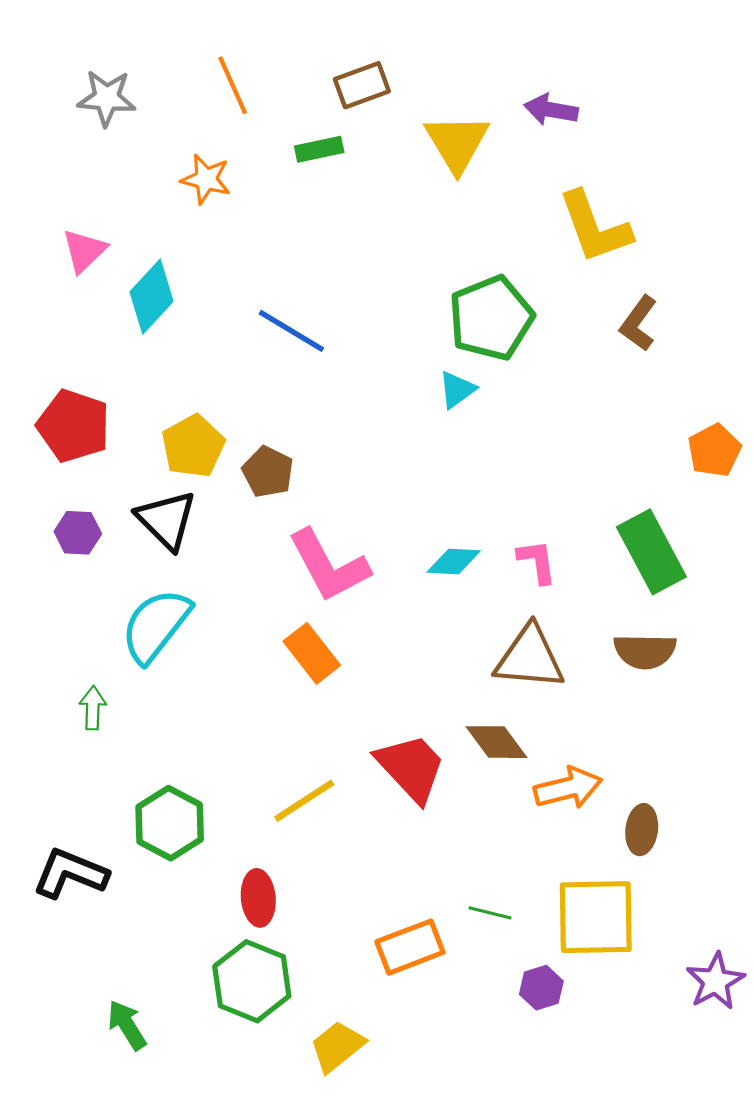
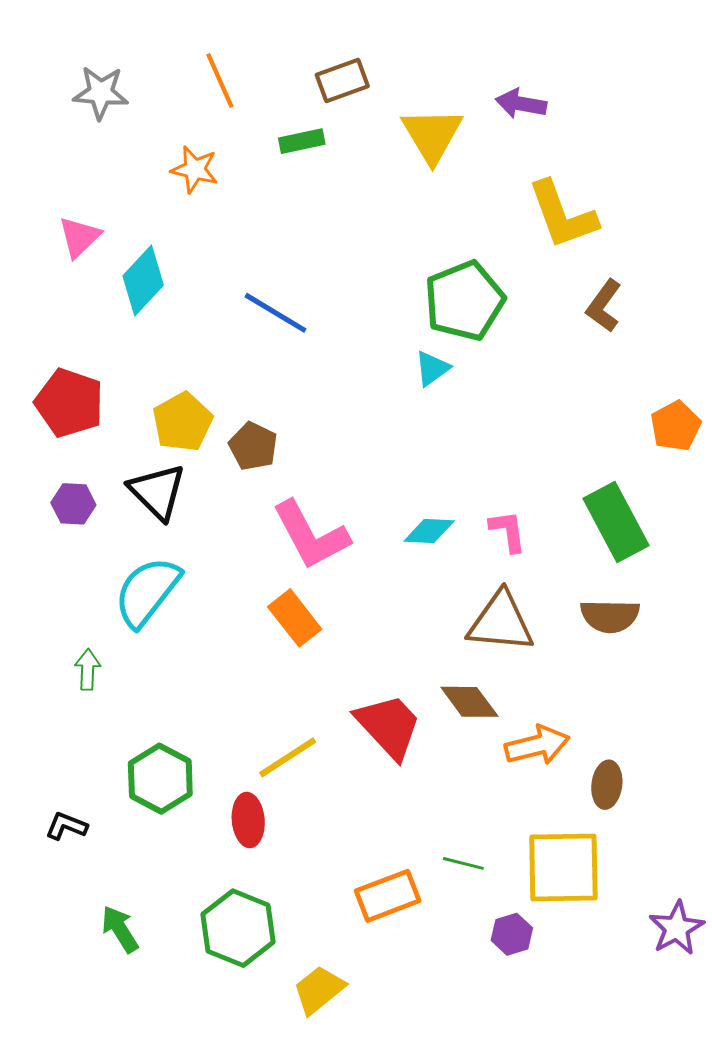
black L-shape: (70, 873) -> (66, 826), size x0.6
red ellipse: (258, 898) -> (248, 820), moved
green arrow: (127, 1025) -> (120, 929), moved

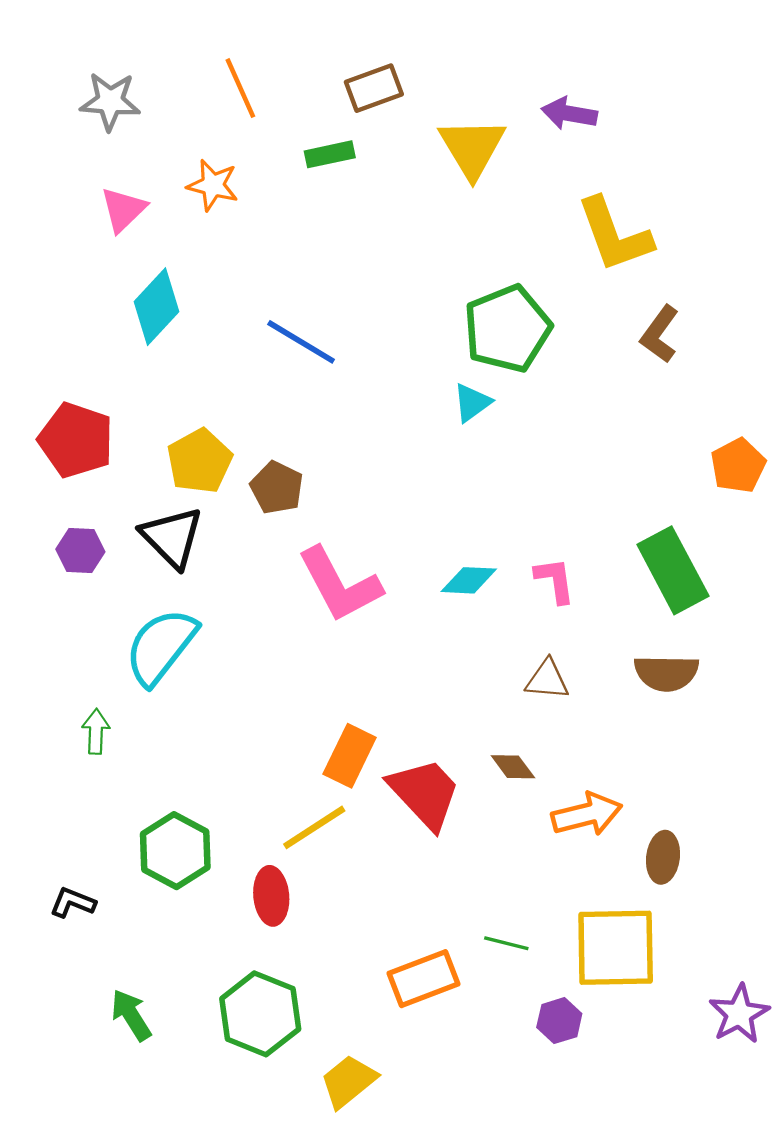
pink triangle: (79, 237) -> (123, 210), moved
orange rectangle: (295, 618) -> (350, 756), moved, turned 64
brown triangle: (501, 622) -> (547, 680), size x0.6
brown diamond: (469, 702) -> (513, 767), size x0.7

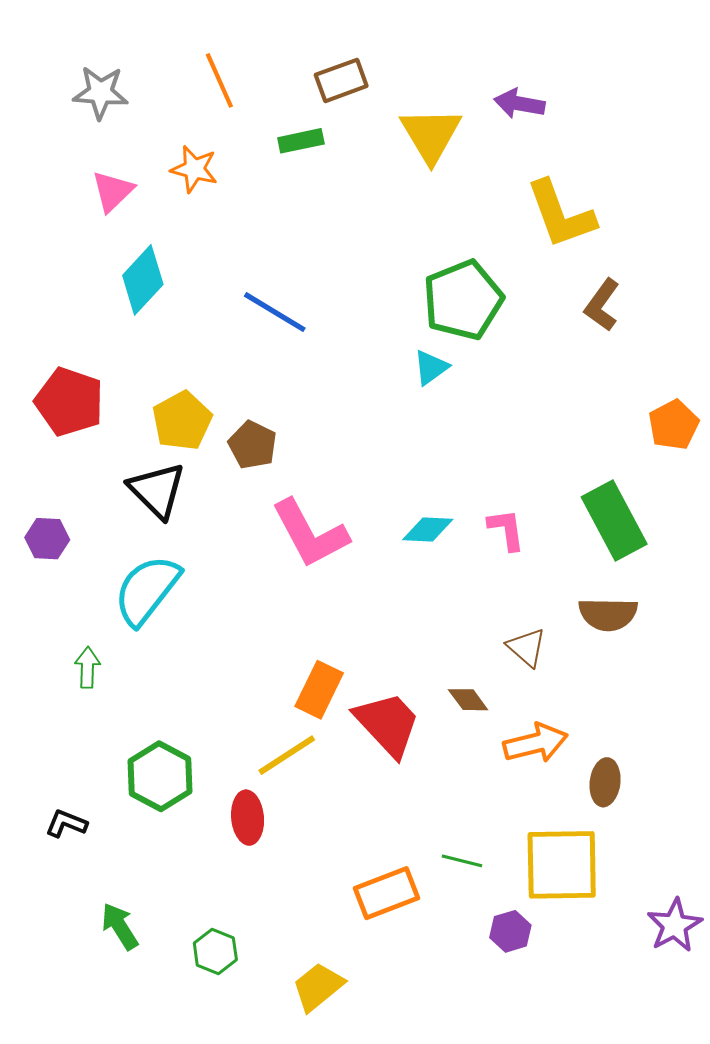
purple hexagon: (80, 550) -> (47, 539), moved
brown triangle: (547, 680) -> (526, 647), moved, turned 36
green hexagon: (260, 1014) -> (215, 951), moved, size x0.6

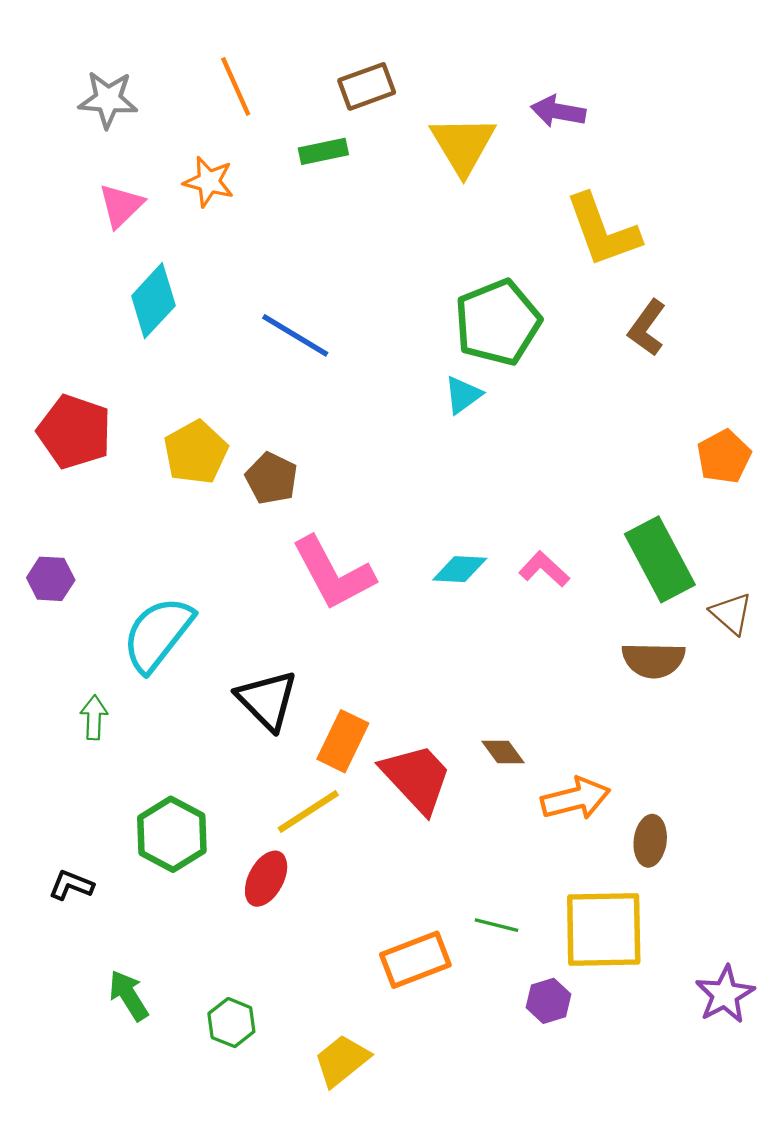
black triangle: (157, 490) -> (267, 700), moved
pink L-shape: (506, 530) -> (544, 569), turned -39
brown triangle: (526, 647) -> (731, 613), moved
red ellipse: (248, 818) -> (266, 879), turned 33

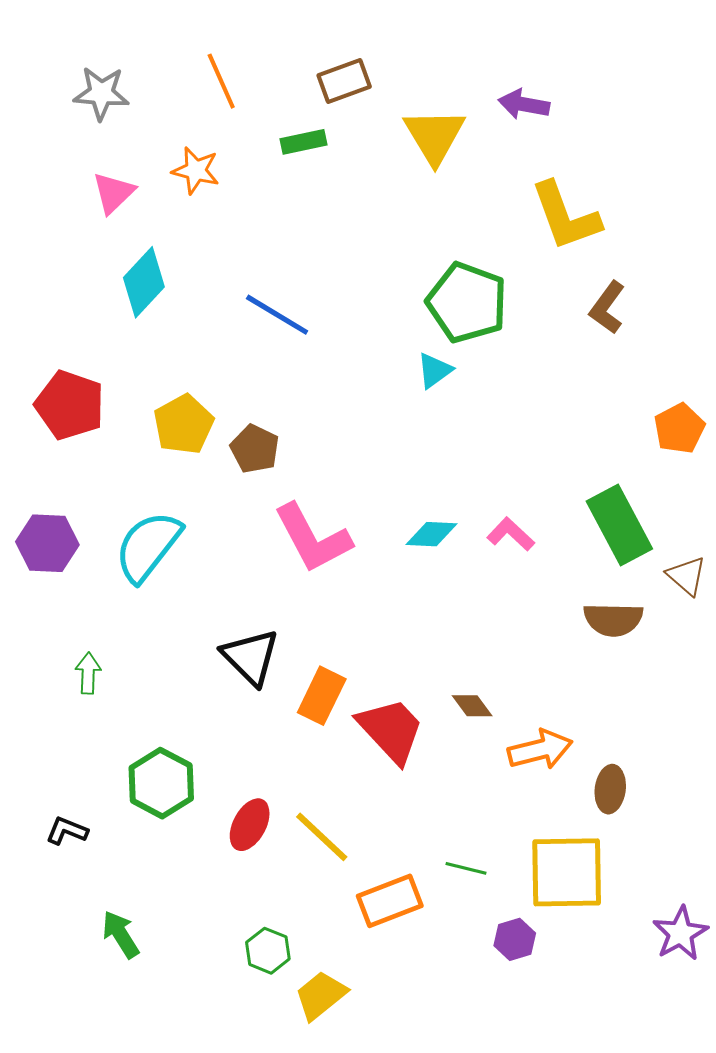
green pentagon: (498, 322) -> (467, 302), turned -30
purple hexagon: (51, 579) -> (47, 543), size x1.4
cyan semicircle: (158, 634) -> (148, 546), moved
yellow line: (308, 812) -> (322, 837), moved, turned 76
green hexagon: (231, 1023) -> (268, 951), moved

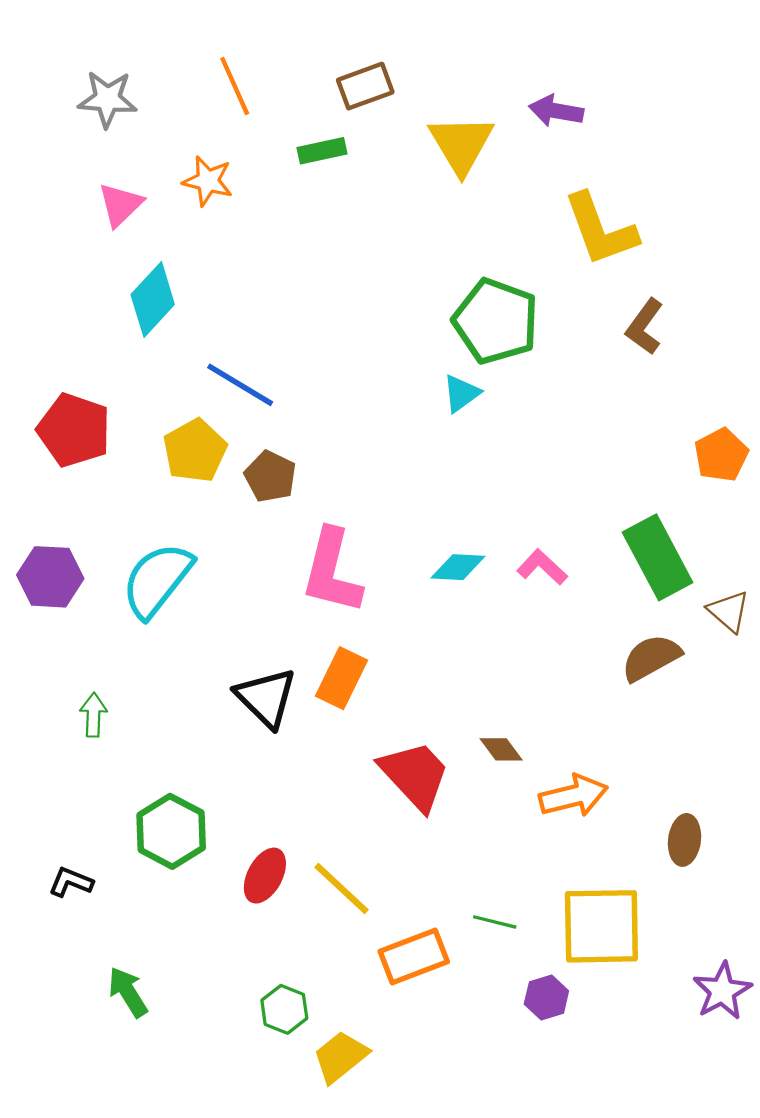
blue line: (277, 315) -> (240, 385), moved
pink L-shape: (313, 538) -> (332, 571), turned 42
brown semicircle: (613, 619) -> (651, 658), turned 150
orange rectangle: (322, 696) -> (341, 678), moved
brown ellipse: (610, 789) -> (684, 840), moved

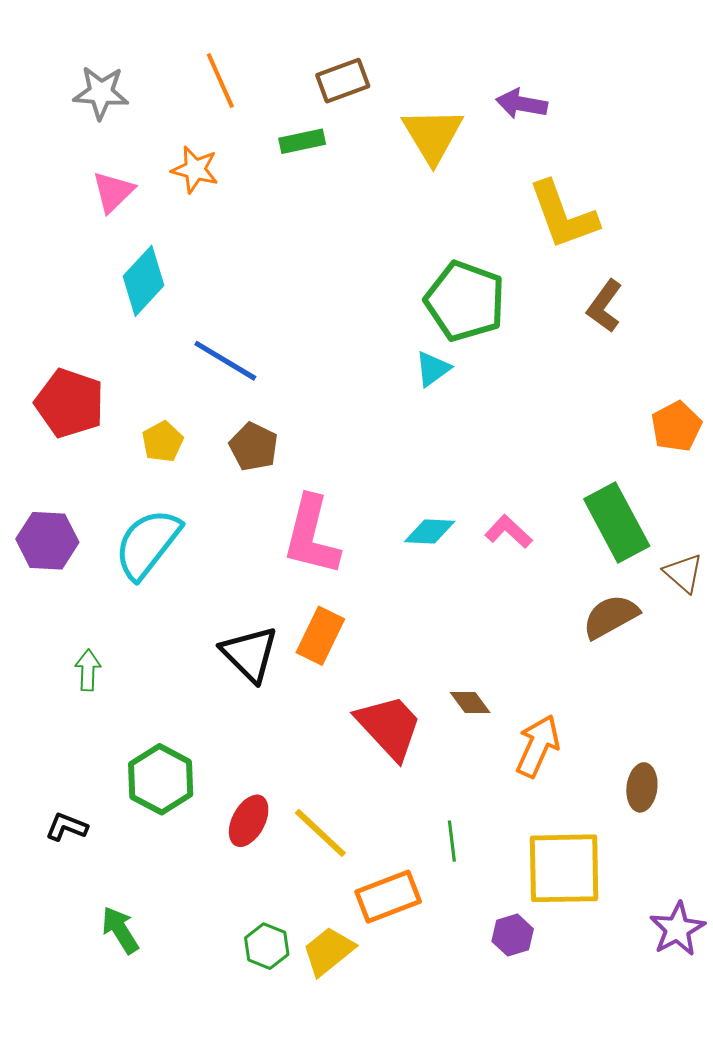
yellow pentagon: (195, 451) -> (163, 442), moved, size x0.7
orange arrow: (573, 796) -> (538, 746), turned -52
green line: (495, 922) -> (452, 841), moved, turned 69
yellow trapezoid: (340, 1057) -> (328, 951), moved

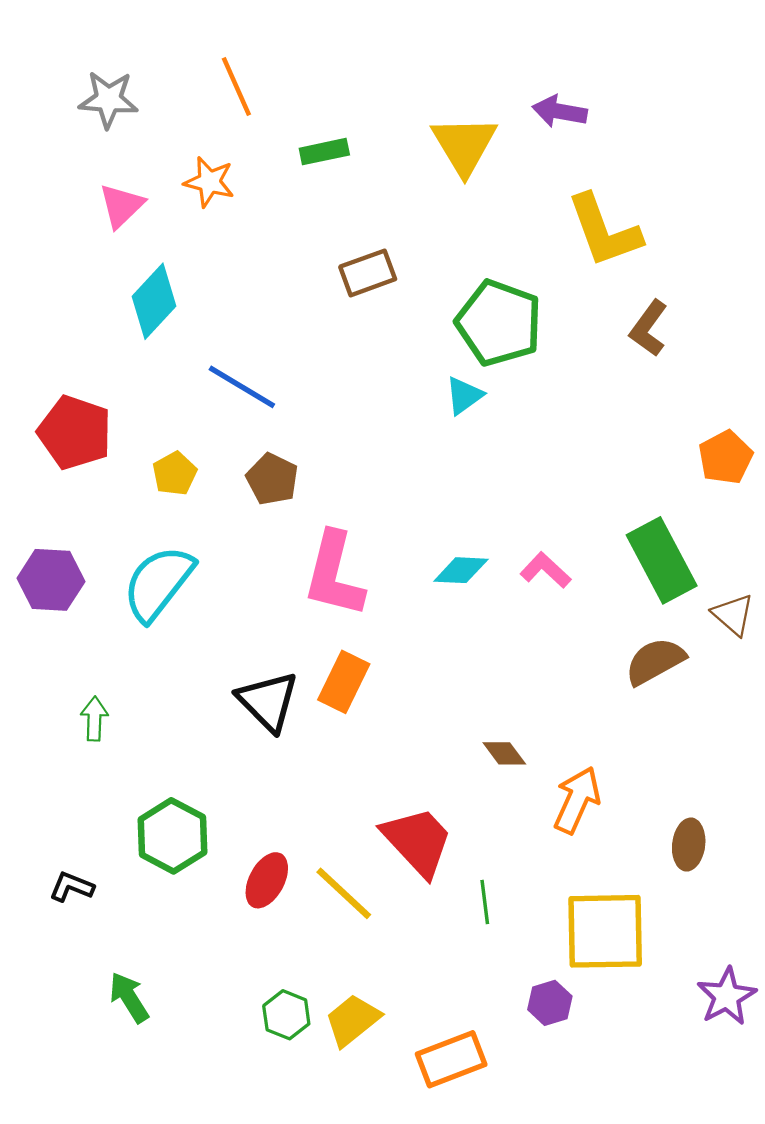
brown rectangle: (343, 81) -> (368, 273), moved
red trapezoid: (389, 727) -> (418, 841), moved
orange rectangle: (388, 897) -> (451, 1059), moved

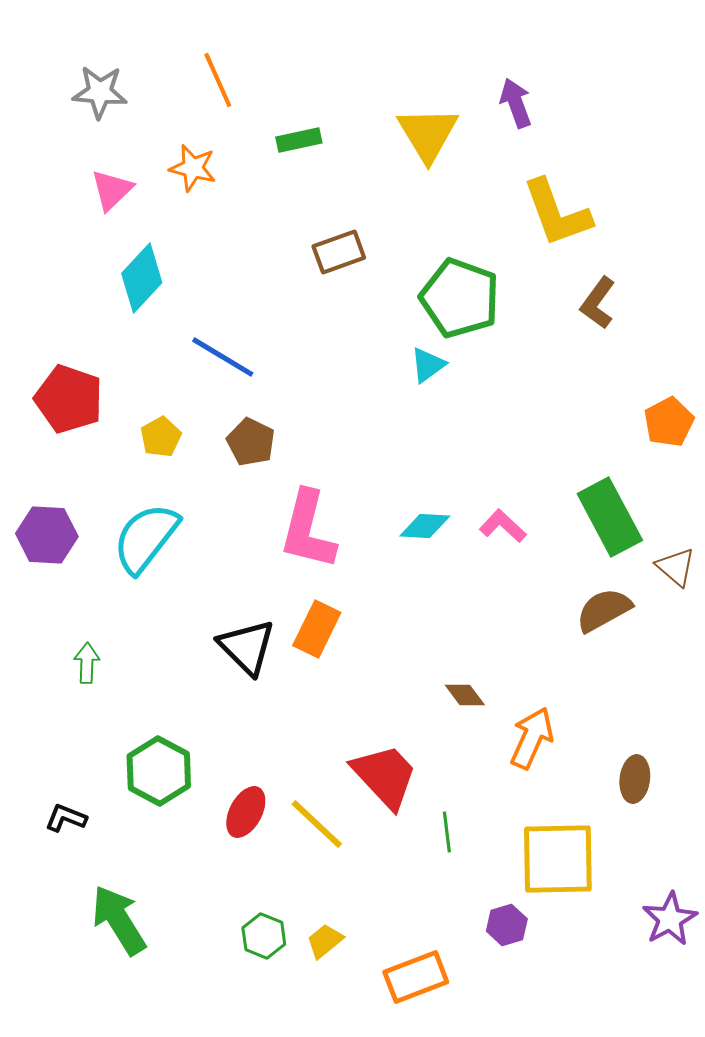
purple arrow: (560, 111) -> (516, 103), turned 60
green arrow: (129, 997) -> (119, 920), size x1.5
yellow trapezoid: (352, 1020) -> (325, 941), size x0.7

